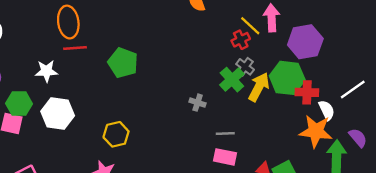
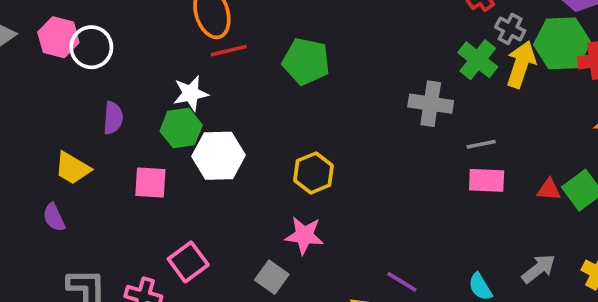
gray cross: (245, 67) -> (510, 29), moved
gray cross: (198, 103) -> (431, 104), size x1.6
green hexagon: (19, 104) -> (181, 128), moved

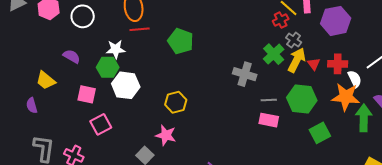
green hexagon: (562, 43) -> (302, 99), moved
white circle: (91, 47) -> (83, 16), moved
purple semicircle: (113, 118) -> (72, 56), turned -72
red triangle: (549, 190) -> (314, 64), moved, turned 40
pink square: (188, 262) -> (101, 124), moved

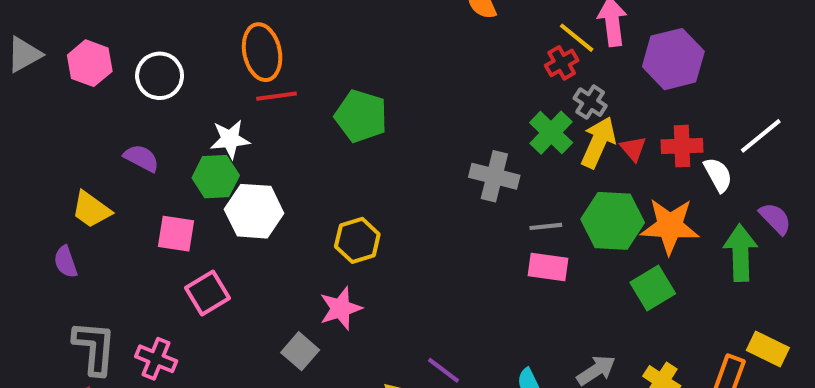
orange star: (346, 97) -> (670, 226), moved
pink star: (166, 135) -> (341, 308), turned -30

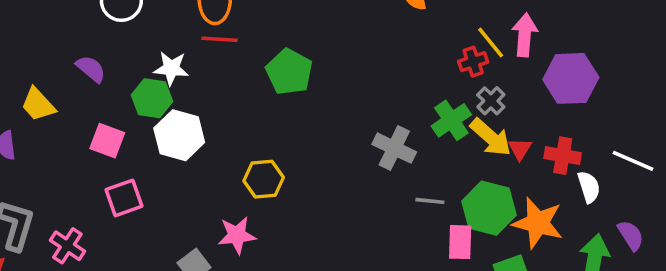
white line: (761, 136) -> (633, 161), turned 51
yellow arrow: (598, 142) -> (491, 137), turned 96
pink rectangle: (548, 267) -> (460, 242), moved, turned 72

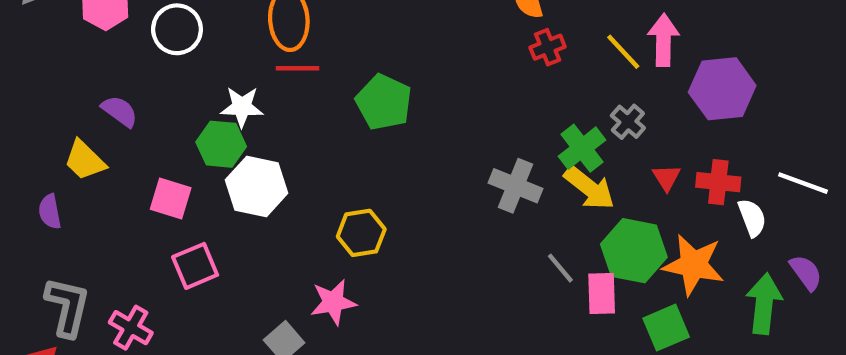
red cross: (473, 62) -> (548, 47), moved
purple semicircle: (91, 69) -> (120, 111), moved
yellow arrow: (491, 137) -> (589, 188), moved
gray line: (430, 201) -> (560, 268), moved, turned 48

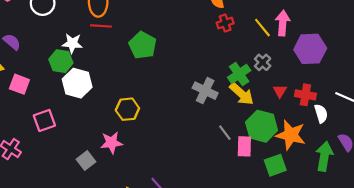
pink square: (171, 198) -> (19, 84), moved

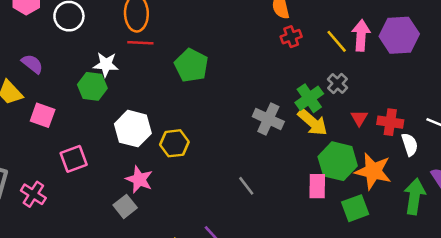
purple hexagon: (310, 49) -> (399, 35), moved
white hexagon: (77, 83) -> (133, 129), moved
gray line: (225, 133) -> (246, 186), moved
pink star: (112, 143) -> (139, 179), moved, turned 30

